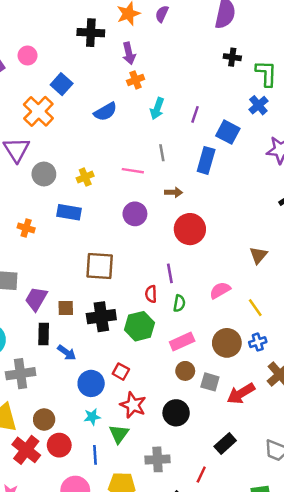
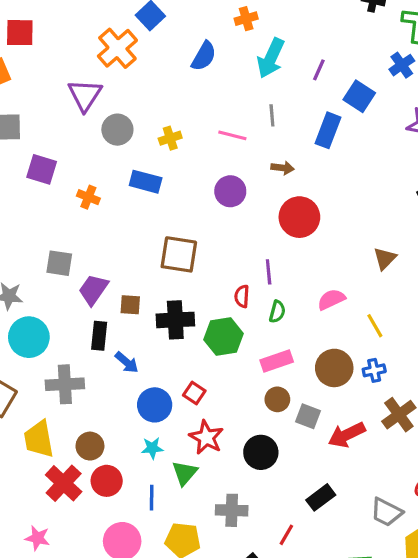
cyan arrow: (157, 109) -> (271, 58), size x1.4
blue semicircle: (105, 112) -> (204, 56), turned -35

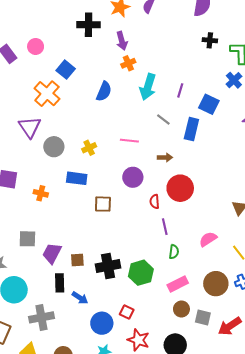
gray line: (272, 115) -> (163, 120), moved, turned -40
brown square: (179, 254) -> (103, 204), moved, size x0.7
red semicircle: (242, 296) -> (155, 202), moved

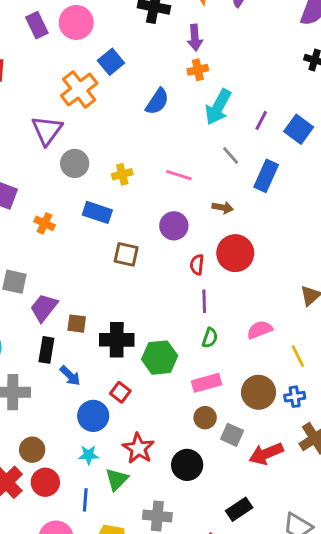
pink circle: (36, 46) -> (76, 22), size x1.5
blue square: (209, 104) -> (299, 129), moved
red square: (127, 312) -> (120, 392), moved

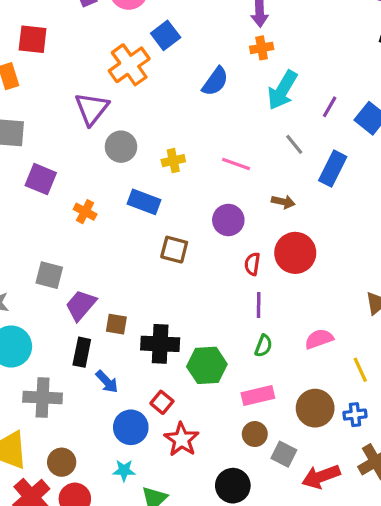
red star: (138, 448) -> (182, 439), moved

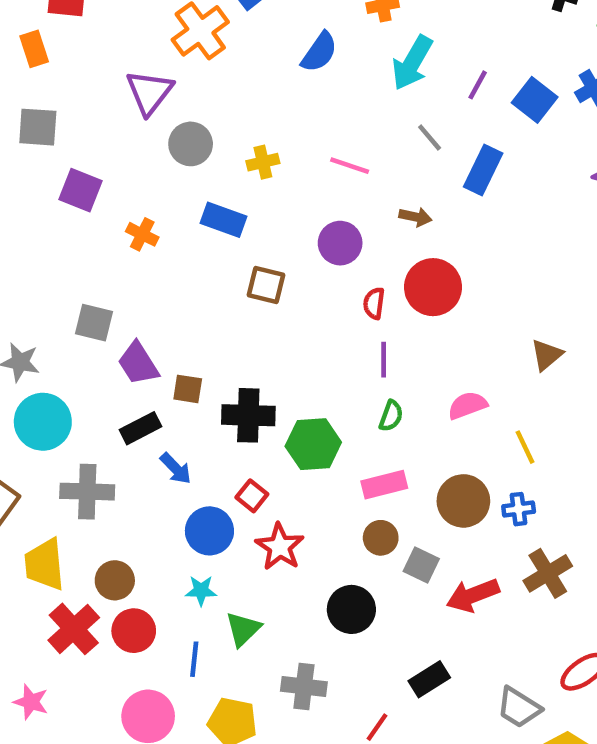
purple trapezoid: (81, 305) -> (138, 363), turned -72
black rectangle: (82, 352) -> (140, 428), turned 52

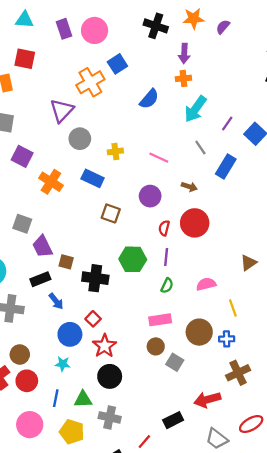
orange cross: (142, 234) -> (51, 182), size x1.5
green hexagon: (313, 444) -> (133, 259), moved
red arrow: (473, 595) -> (207, 400), moved
black circle: (351, 609) -> (110, 376), moved
green triangle: (243, 629) -> (83, 399), moved, turned 36

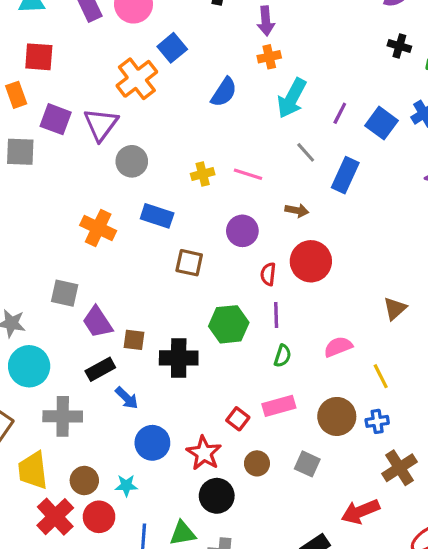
yellow cross: (115, 151) -> (203, 174), moved
purple square: (22, 156) -> (56, 119), moved
red square: (93, 319) -> (238, 419), moved
brown circle: (156, 346) -> (257, 463), moved
cyan star: (63, 364) -> (126, 486), moved

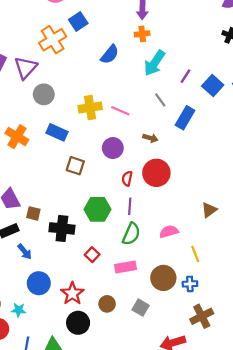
yellow cross: (203, 174) -> (90, 108), size x1.5
green semicircle: (283, 356) -> (131, 234), size x1.5
red square: (238, 419) -> (92, 255), moved

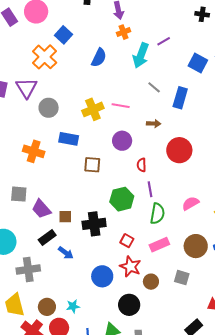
purple line: (185, 76) -> (164, 41), moved, turned 40
red circle: (156, 173) -> (179, 150), moved
blue circle: (39, 283) -> (102, 276), moved
red star: (72, 293) -> (130, 267), moved

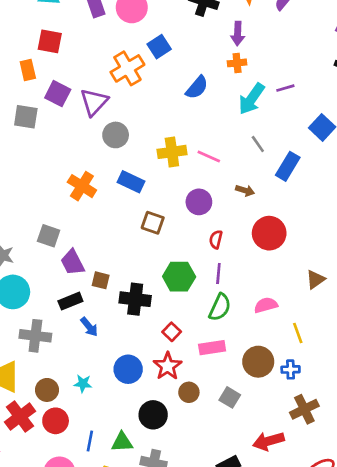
cyan star: (73, 306) -> (83, 384), moved

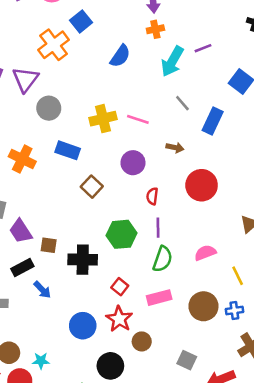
brown square: (153, 223) -> (92, 187), turned 30
cyan star: (83, 384) -> (41, 361), moved
gray square: (230, 397) -> (187, 360), moved

